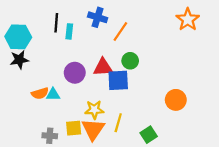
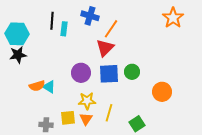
green circle: (130, 61) -> (132, 72), moved
red triangle: (103, 67) -> (105, 48), moved, turned -42
purple circle: (75, 73) -> (81, 73), moved
cyan triangle: (53, 94) -> (49, 87), turned 32
orange triangle: (93, 129) -> (86, 119), size x0.6

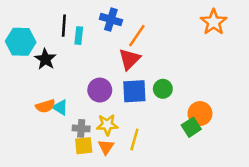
black star: (18, 55) -> (45, 59), moved, turned -30
green square: (137, 124) -> (191, 127), moved
gray cross: (46, 125) -> (81, 128), moved

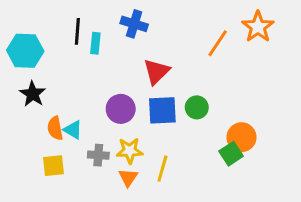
orange line: (137, 36) -> (218, 43), moved
black star: (45, 59) -> (33, 94), moved
orange semicircle: (45, 106) -> (55, 128), turned 96
yellow square: (84, 146) -> (54, 166), moved

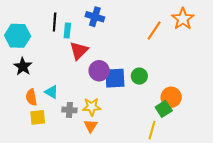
red triangle: (156, 72) -> (79, 51), moved
purple circle: (121, 109) -> (99, 71), moved
orange semicircle: (55, 128) -> (31, 97), moved
yellow line: (162, 169) -> (152, 130), moved

